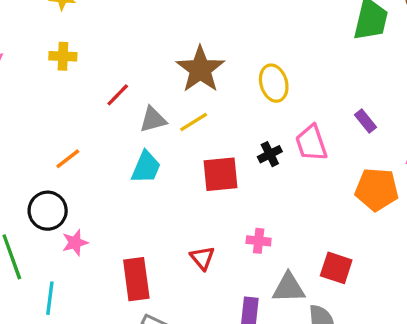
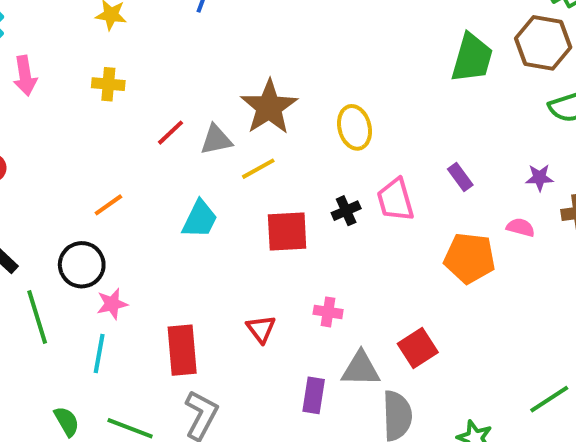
gray triangle: (153, 120) -> (216, 140), moved
red square: (336, 268) -> (418, 348), turned 36
cyan line: (50, 298) -> (99, 354), moved

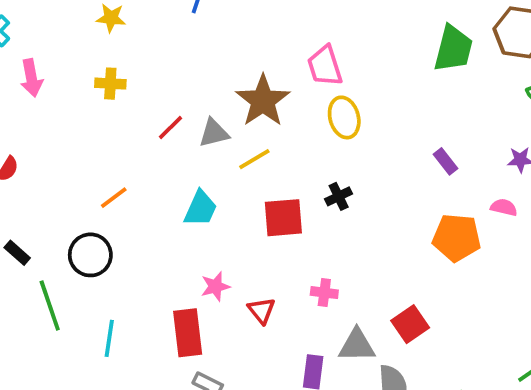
pink trapezoid: (395, 200) -> (325, 66), moved
pink star: (112, 304) -> (215, 286), moved

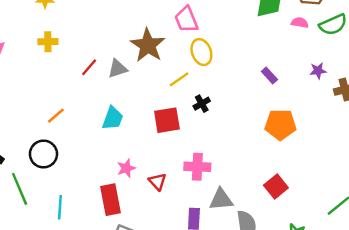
yellow line: (254, 159) -> (179, 79), moved
pink semicircle: (504, 207) -> (300, 23), moved
pink cross: (324, 293) -> (197, 167), size x1.5
red square: (410, 324) -> (276, 186), moved

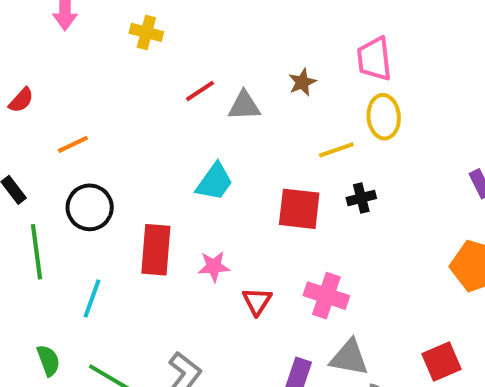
brown star: (148, 45) -> (302, 82), size x0.5
orange line: (56, 116) -> (73, 144), moved
red rectangle: (111, 200) -> (156, 250), moved

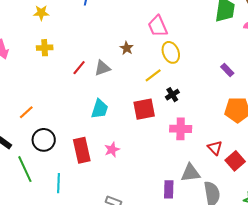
pink cross: (326, 296) -> (181, 129), moved
red triangle: (257, 301) -> (215, 148), moved

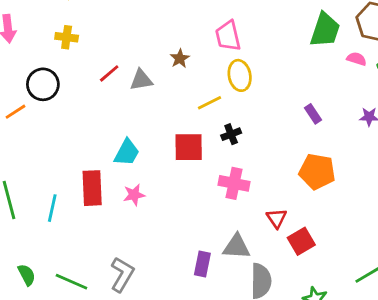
cyan trapezoid: (100, 109) -> (127, 153), moved
orange line: (26, 112) -> (16, 112), moved
black circle: (44, 140) -> (43, 84), moved
cyan line: (58, 183) -> (52, 208), moved

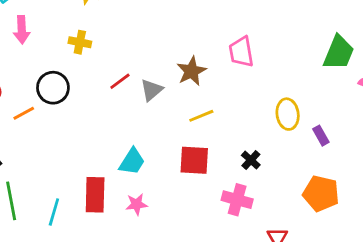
brown star: (180, 58) -> (191, 71), size x1.5
yellow ellipse: (240, 75) -> (288, 114), moved
gray triangle: (141, 80) -> (152, 90), turned -35
yellow line: (209, 103) -> (201, 116), moved
black cross: (231, 134) -> (251, 160), moved, turned -30

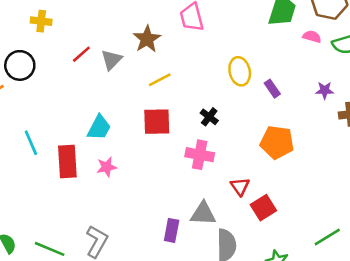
cyan line: (54, 212) -> (31, 143), moved, turned -35

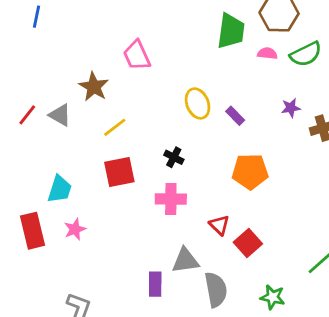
gray triangle: (112, 60) -> (60, 115), turned -35

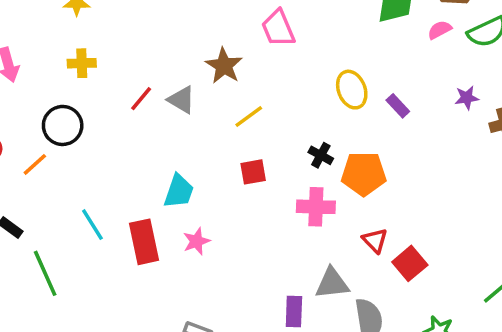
pink semicircle: (267, 53) -> (440, 30), turned -36
orange pentagon: (250, 171) -> (364, 174), moved
red square: (119, 172) -> (253, 172), size x0.7

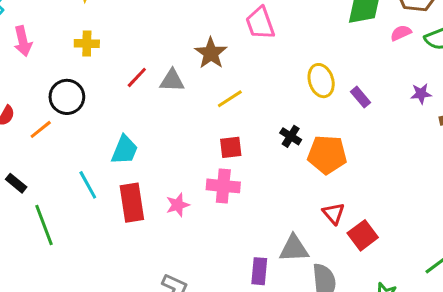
gray triangle: (182, 100) -> (172, 81), turned -32
cyan trapezoid: (179, 191) -> (125, 150), moved
pink cross: (316, 207) -> (223, 186), moved

